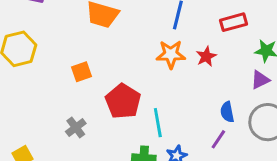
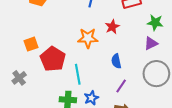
orange star: (171, 54) -> (88, 38), moved
orange square: (82, 72) -> (31, 44), moved
blue semicircle: (227, 112) -> (116, 61), moved

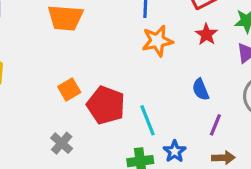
red star: (112, 27) -> (206, 34), moved
orange star: (88, 38) -> (157, 41), moved

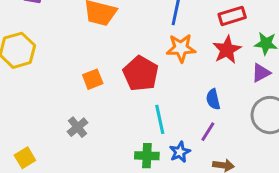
red star: (206, 34) -> (227, 50), size x1.4
red pentagon: (106, 105) -> (141, 74), moved
purple line: (215, 125) -> (208, 132), moved

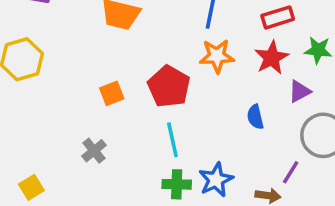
purple triangle: (261, 73) -> (299, 91), moved
cyan line: (160, 119) -> (172, 140), moved
purple line: (208, 132) -> (291, 172), moved
blue star: (180, 152) -> (216, 180), size x1.4

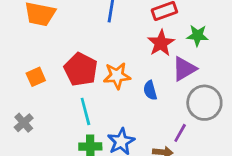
orange star: (217, 56) -> (117, 76), moved
purple triangle: (299, 91) -> (184, 69), size x1.4

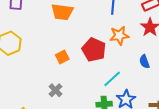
orange star: (117, 76) -> (119, 36), moved
cyan line: (85, 111) -> (112, 79), moved, turned 66

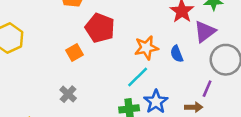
orange star: (119, 36) -> (146, 48), moved
red pentagon: (94, 50) -> (100, 28), moved

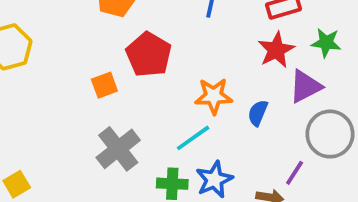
blue semicircle: (177, 54) -> (258, 113), turned 35
gray cross: (68, 94) -> (118, 149), moved, size x1.6

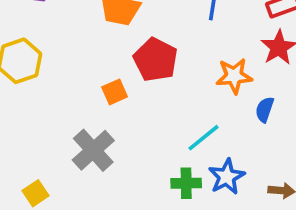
orange star: (214, 96) -> (234, 76), moved
gray cross: (118, 149) -> (93, 150), moved

